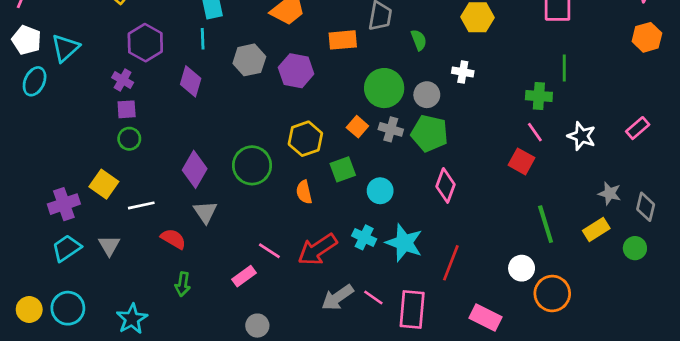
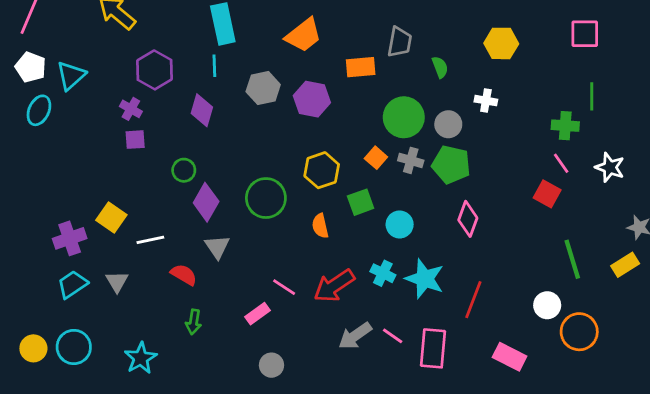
green circle: (129, 139) -> (184, 170), moved

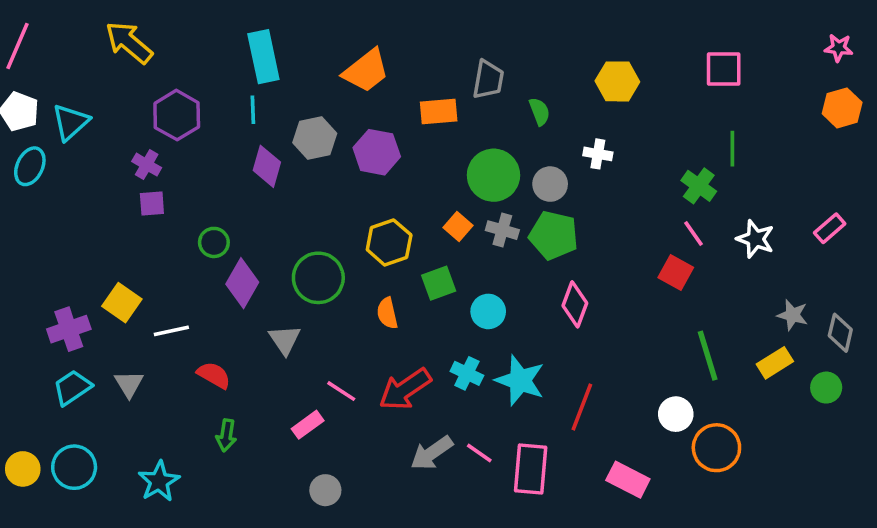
purple diamond: (202, 110) -> (267, 166), moved
green cross: (565, 126) -> (699, 186), turned 32
gray triangle: (217, 247) -> (285, 340), moved

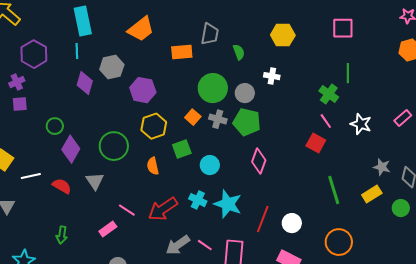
purple hexagon: (377, 152) -> (143, 90), moved
purple cross: (147, 165) -> (17, 82), turned 35
red semicircle: (214, 375) -> (62, 186), moved
white circle: (676, 414) -> (292, 223), moved

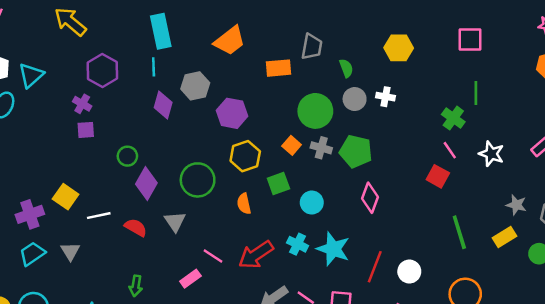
purple cross: (17, 82) -> (82, 104), turned -35
gray circle: (245, 93) -> (355, 99), moved

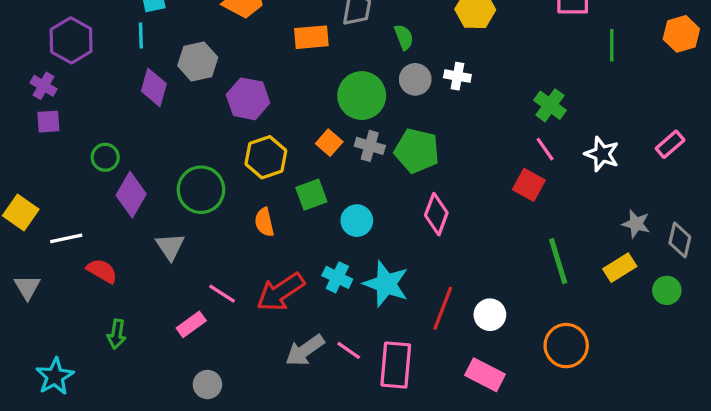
green line: (476, 93) -> (612, 45), moved
red semicircle: (136, 227) -> (102, 271), moved

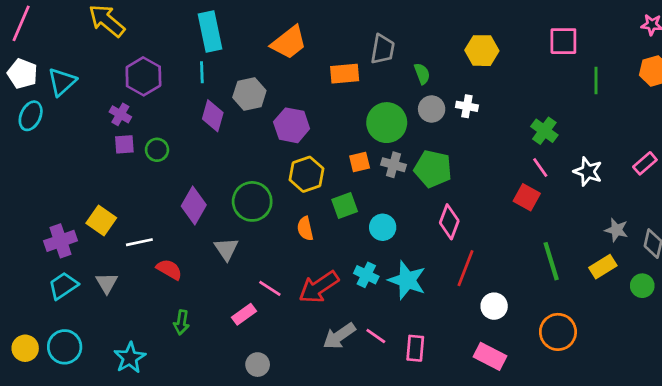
orange square: (329, 143) -> (360, 162), turned 35
green circle: (105, 157) -> (157, 150), moved
red line: (443, 308) -> (466, 268), moved
pink rectangle: (396, 365) -> (415, 348), size x0.7

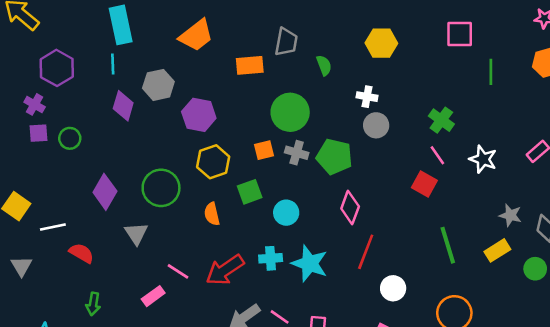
gray circle: (432, 109) -> (376, 125), moved
cyan cross: (366, 275) -> (271, 258), turned -30

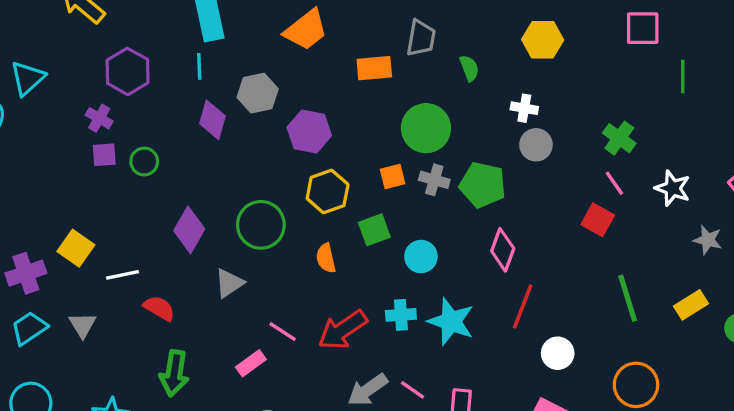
gray star: (510, 215) -> (708, 240), moved
gray triangle: (136, 234) -> (229, 283), turned 30
green arrow: (93, 304) -> (174, 373), size x1.5

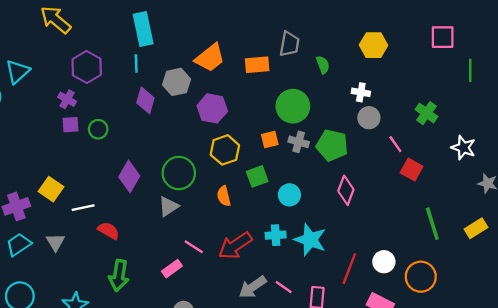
orange trapezoid: (306, 30) -> (210, 58), moved
pink line: (614, 183) -> (395, 144), moved
gray triangle: (229, 283) -> (168, 206), moved
red line: (523, 307) -> (349, 269), moved
orange circle: (636, 385) -> (421, 277), moved

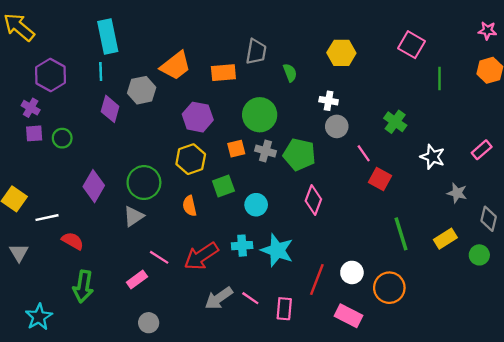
pink square: (443, 37) -> (412, 45), turned 30
purple hexagon: (212, 108) -> (198, 117), moved

